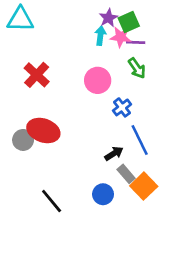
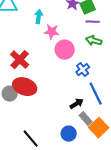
cyan arrow: (100, 36) -> (39, 17), moved
pink star: (121, 37) -> (52, 32), moved
green arrow: (137, 68) -> (94, 41), turned 140
red cross: (37, 75) -> (20, 60), moved

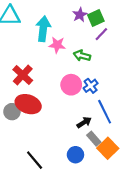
cyan arrow: (39, 17) -> (43, 29), size x1.6
purple line: (93, 22) -> (101, 34), turned -48
green arrow: (94, 41) -> (82, 56), moved
pink circle: (65, 50) -> (71, 85), moved

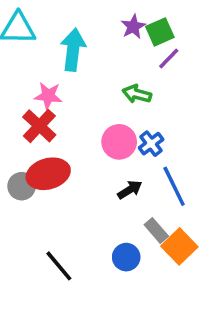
pink star: (57, 45) -> (48, 96), moved
red ellipse: (28, 104) -> (48, 174), turned -35
black arrow: (84, 122) -> (130, 190), moved

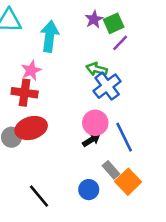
pink star: (48, 96) -> (31, 70), turned -30
red cross: (39, 126) -> (25, 93), turned -35
pink circle: (119, 142) -> (95, 123), moved
blue cross: (151, 144) -> (107, 86), moved, size x1.5

